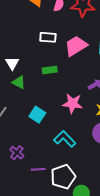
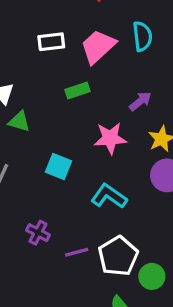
green rectangle: (50, 70) -> (77, 90), moved

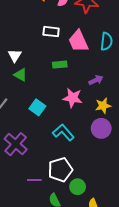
pink trapezoid: (98, 46) -> (78, 41), turned -85
purple cross: (38, 233) -> (16, 144), size x1.6
purple line: (77, 252) -> (34, 180), moved

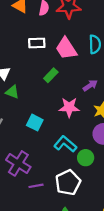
green rectangle: (60, 65) -> (51, 75), turned -32
purple line: (34, 180) -> (36, 186), moved
green circle: (78, 187) -> (86, 158), moved

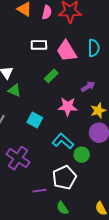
purple line: (36, 186) -> (39, 191), moved

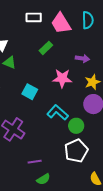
purple arrow: (88, 87) -> (82, 58), turned 40
white pentagon: (64, 178) -> (76, 151), moved
green semicircle: (62, 208) -> (43, 179), moved, turned -88

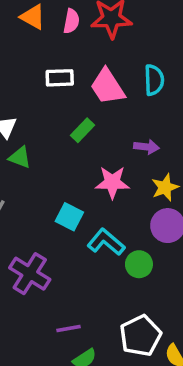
cyan square: (30, 92) -> (69, 217), moved
white pentagon: (76, 151) -> (140, 336), moved

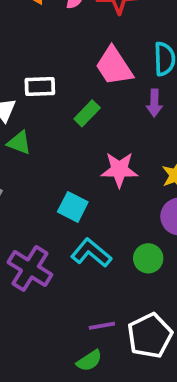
white rectangle: (60, 78) -> (40, 86), moved
purple arrow: (146, 147) -> (154, 103), moved, turned 85
cyan L-shape: (106, 242) -> (91, 253), moved
purple line: (68, 329) -> (102, 326), moved

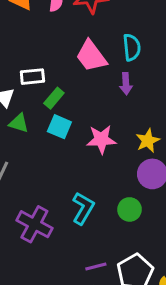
green rectangle: (87, 113) -> (54, 98), moved
cyan square: (73, 207) -> (59, 127), moved
cyan L-shape: (91, 253) -> (83, 208), turned 84

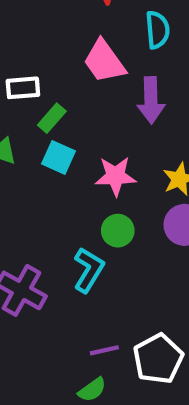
cyan semicircle: (132, 47) -> (157, 30), moved
purple arrow: (126, 84) -> (151, 100), size x1.5
green circle: (130, 209) -> (118, 231), moved

